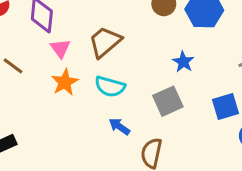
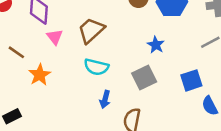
orange star: (65, 82) -> (40, 75), moved
blue arrow: (119, 126) -> (105, 99), turned -108

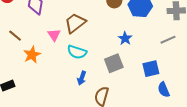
pink triangle: (55, 37) -> (54, 35), moved

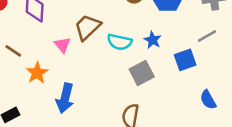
cyan semicircle: (77, 52) -> (120, 42), moved
blue square: (151, 69) -> (185, 60), moved
blue arrow: (82, 78) -> (65, 98), moved, size x1.6

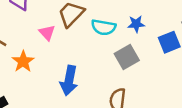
blue star: (153, 40) -> (136, 24), turned -30
blue arrow: (65, 98) -> (69, 80), moved

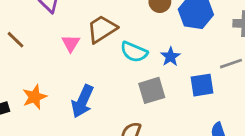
blue star: (136, 24) -> (170, 57), turned 30
orange star: (23, 61) -> (35, 97), moved

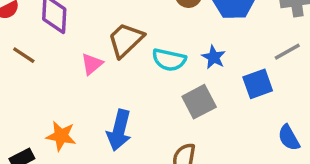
brown line: (16, 40) -> (24, 55), moved
pink triangle: (71, 43) -> (92, 64), turned 30
orange star: (35, 97) -> (61, 136), turned -30

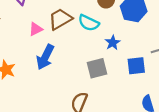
cyan semicircle: (169, 60) -> (89, 23), moved
blue arrow: (119, 130) -> (45, 57), moved

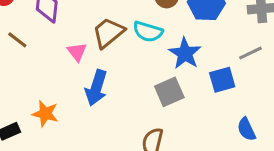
pink triangle: (36, 29) -> (77, 52), turned -32
blue star: (113, 43) -> (185, 53), size x1.5

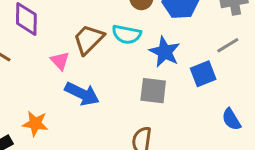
blue arrow: (96, 88) -> (82, 94), turned -76
gray square: (169, 92) -> (153, 91), turned 36

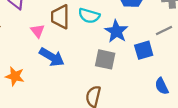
brown trapezoid: (89, 39) -> (60, 17), turned -50

